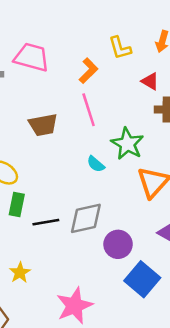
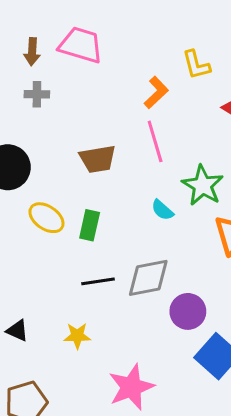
pink trapezoid: (32, 57) -> (81, 45), moved
green rectangle: (17, 205) -> (90, 225), moved
yellow star: (20, 273) -> (77, 336), moved, turned 30

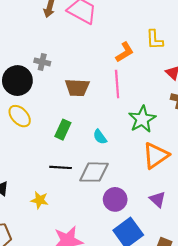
gray cross: (37, 94) -> (42, 62), moved
cyan semicircle: (162, 210) -> (100, 137), moved
yellow ellipse: (46, 218) -> (20, 116), moved

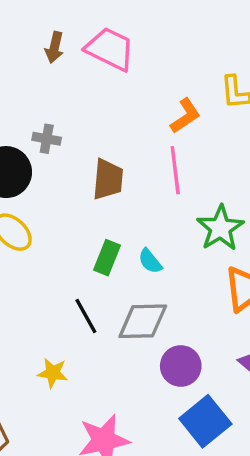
brown trapezoid: (77, 88) -> (108, 179), turned -85
green rectangle: (63, 130) -> (107, 258), moved
black line: (61, 167) -> (86, 316), turned 60

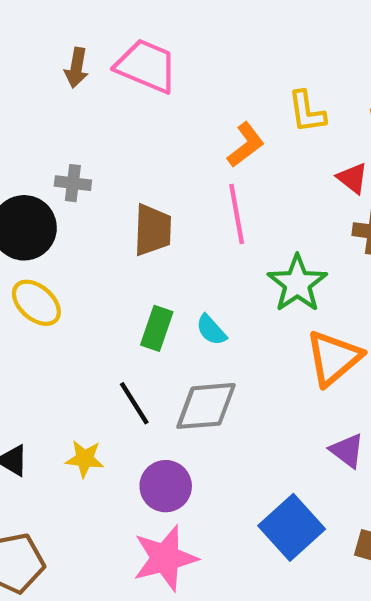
purple circle: (181, 366) -> (166, 486), moved
yellow star: (53, 373) -> (85, 459), moved

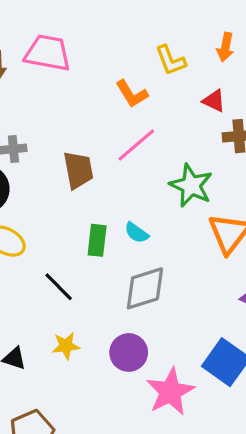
orange L-shape: (246, 145) -> (132, 94), turned 108
pink line: (237, 214) -> (136, 145), turned 72
black line: (134, 403) -> (59, 287), moved
pink star: (165, 558) -> (170, 392), moved

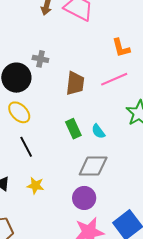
green rectangle: (97, 240) -> (73, 129), turned -48
black line: (59, 287) -> (26, 147), moved
purple circle: (129, 352) -> (84, 198), moved

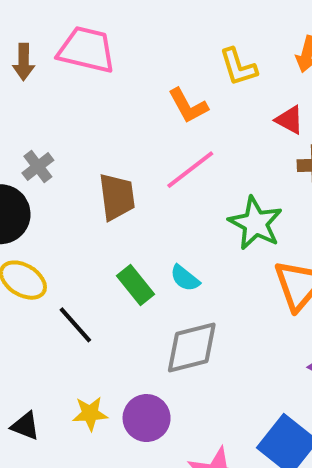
gray cross: (40, 59) -> (38, 167), turned -35
black line: (26, 147) -> (75, 325), moved
purple circle: (84, 198) -> (147, 418), moved

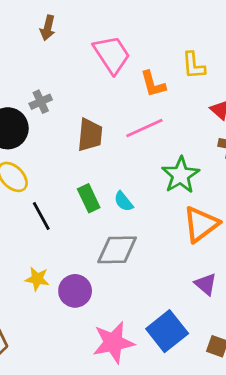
pink trapezoid: (86, 50) -> (112, 55), moved, turned 30

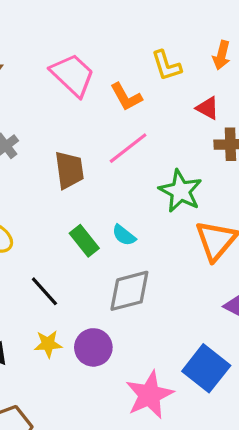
black line: (41, 216) -> (44, 291), moved

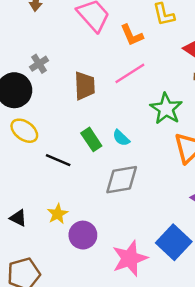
black line: (44, 291) -> (58, 160), moved, turned -30
yellow star: (48, 344) -> (58, 214), turned -30
purple circle: (93, 347) -> (83, 235), moved

